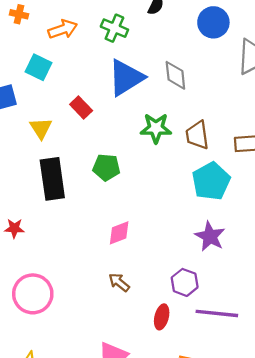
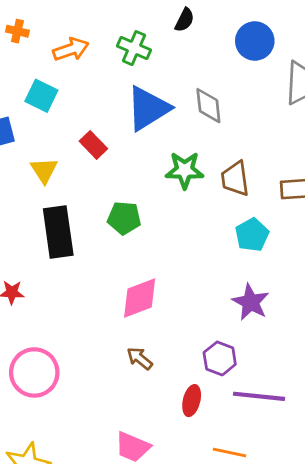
cyan pentagon: (211, 181) -> (252, 235), size x0.7
pink diamond: (119, 233) -> (140, 298), size x1.4

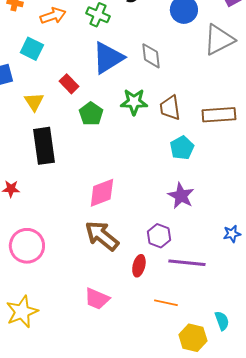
green pentagon: (124, 218) -> (91, 114), moved, turned 30
brown arrow: (140, 358) -> (102, 236), size x1.8

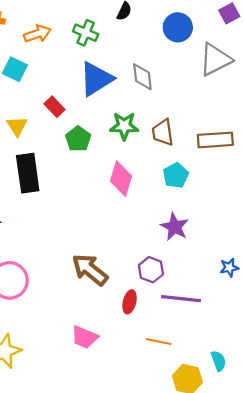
pink diamond: (102, 193) -> (121, 179), moved, turned -52

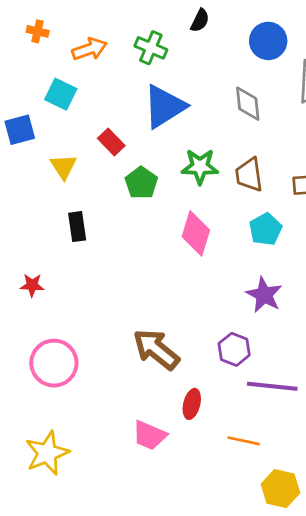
gray diamond: (142, 77) -> (248, 104), moved
black rectangle: (28, 173) -> (77, 227), size x0.6
red ellipse: (130, 302) -> (192, 404), moved

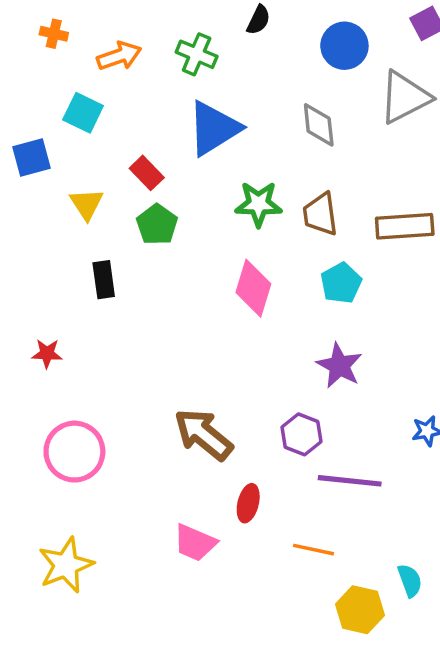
green pentagon: (141, 183) -> (157, 225), moved

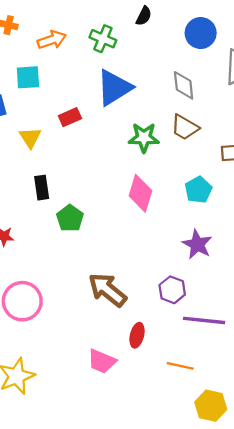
cyan square: (83, 113) -> (28, 77), turned -30
red rectangle: (147, 173) -> (70, 117), turned -70
brown trapezoid: (320, 214) -> (185, 127), moved, turned -52
green pentagon: (157, 225) -> (70, 218), moved

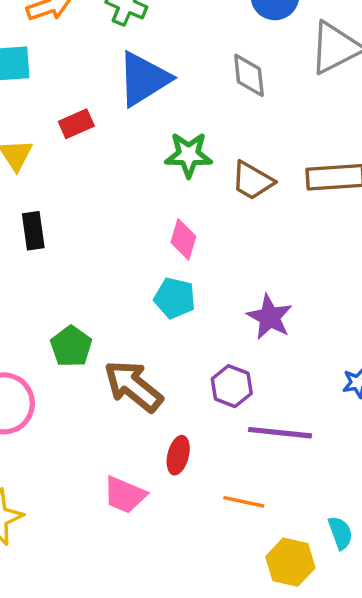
brown trapezoid: (185, 127) -> (252, 181), moved
cyan pentagon: (198, 190) -> (175, 298), moved, turned -30
pink diamond: (140, 193) -> (183, 239), size x0.7
green pentagon: (70, 218) -> (71, 346), moved

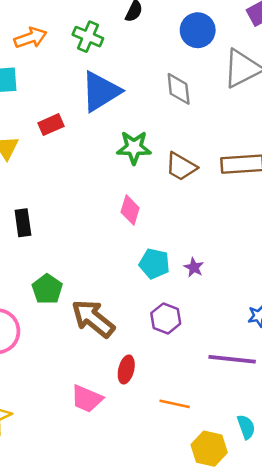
black rectangle: (33, 231) -> (23, 223), moved
cyan pentagon: (175, 298) -> (154, 264), moved
purple star: (270, 317) -> (194, 267), size x0.6
purple line: (280, 433) -> (232, 359), moved

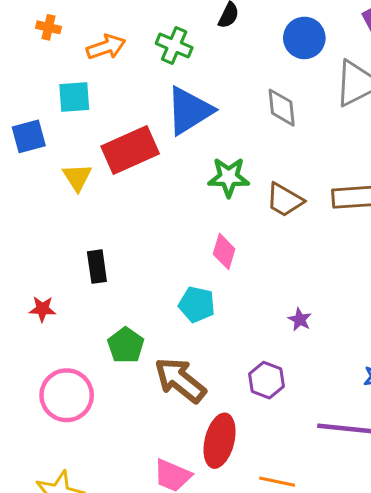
red rectangle: (51, 125) -> (130, 150), size x1.8
cyan pentagon: (154, 264) -> (197, 304), moved
red ellipse: (126, 369) -> (220, 441), size x1.6

